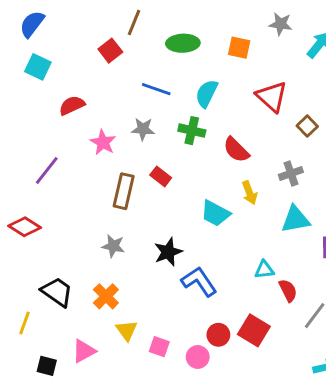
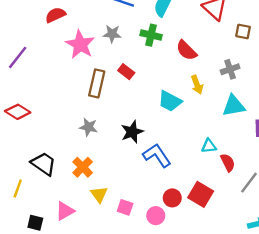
brown square: (307, 126) -> (243, 31), turned -35
pink star: (103, 142) -> (80, 44), size x1.4
purple line: (47, 171) -> (18, 57), moved

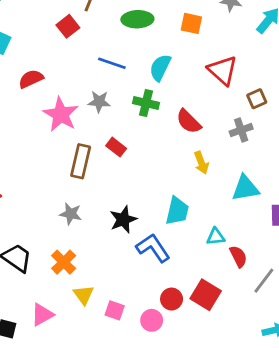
brown square: (243, 31) -> (257, 99), turned -35
gray cross: (230, 69) -> (241, 130), moved
cyan trapezoid: (170, 101) -> (177, 211), moved, turned -105

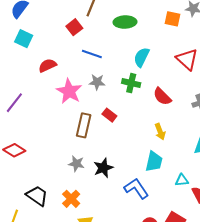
orange square: (191, 23) -> (173, 19), moved
blue line: (112, 63) -> (92, 54), moved
yellow arrow: (201, 163) -> (160, 132), moved
black star: (123, 219) -> (103, 168), moved

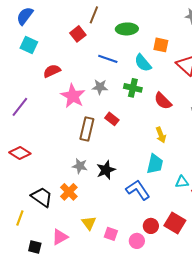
orange square: (173, 19) -> (161, 45), moved
blue line: (92, 54) -> (108, 59), moved
cyan semicircle: (142, 57) -> (143, 63), turned -66
orange cross: (71, 199) -> (69, 192), moved

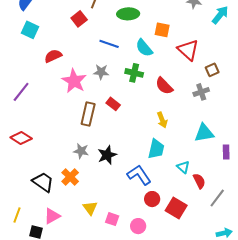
cyan triangle: (182, 182) -> (183, 167), turned 48
yellow line: (20, 218) -> (17, 215), moved
red circle: (151, 226) -> (152, 199), moved
pink triangle: (60, 237) -> (52, 216), moved

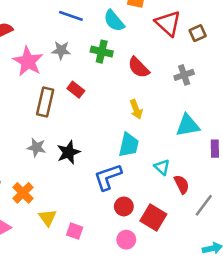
brown square: (212, 70) -> (198, 33), moved
blue L-shape: (139, 175) -> (108, 177), turned -75
orange cross: (70, 177) -> (23, 193), moved
pink circle: (138, 226) -> (126, 240), moved

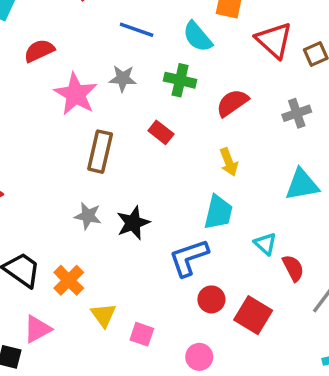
red semicircle: (139, 68) -> (232, 103), turned 100
red rectangle: (76, 90) -> (161, 132), moved
pink circle: (126, 240) -> (199, 357), moved

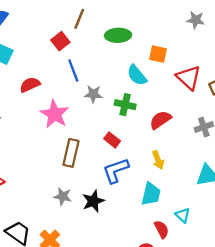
blue line: (137, 30) -> (73, 71), moved, turned 50
gray star: (123, 78) -> (93, 94), moved
blue L-shape: (189, 258) -> (116, 171), moved
red semicircle: (293, 268) -> (162, 229), moved

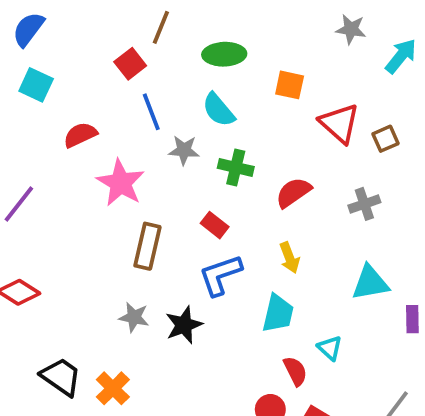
cyan semicircle: (137, 75) -> (218, 110), moved

